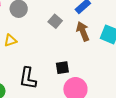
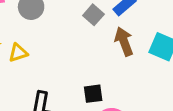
gray square: (55, 21) -> (93, 15), moved

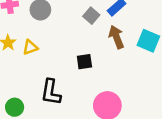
black square: (93, 94) -> (84, 62), moved

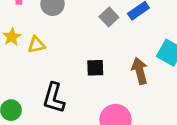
brown arrow: (116, 37) -> (140, 71), moved

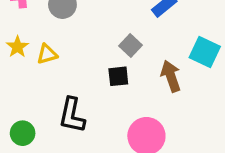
gray square: (109, 17) -> (131, 46), moved

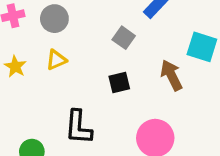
gray square: (131, 46) -> (124, 38), moved
yellow triangle: (47, 54) -> (56, 60), moved

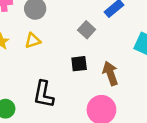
brown arrow: (171, 75) -> (110, 73), moved

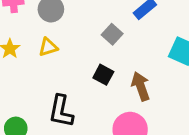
black square: (79, 64) -> (103, 75), turned 35

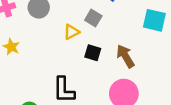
yellow triangle: (48, 47) -> (72, 32), moved

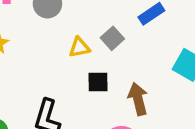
black square: (93, 53) -> (98, 82), turned -35

